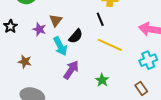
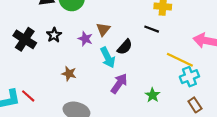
black line: (100, 19) -> (152, 29), turned -48
yellow line: (110, 45) -> (180, 60), moved
cyan cross: (148, 60) -> (189, 77), moved

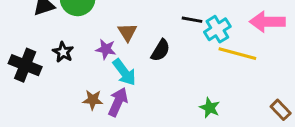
cyan arrow: (108, 58) -> (124, 72), moved
cyan cross: (189, 77) -> (217, 29), moved
purple arrow: (119, 83) -> (118, 102), moved
brown rectangle: (195, 105) -> (281, 110), moved

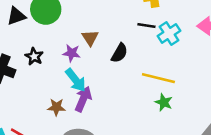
yellow line: (237, 54) -> (158, 78), moved
cyan arrow: (124, 72) -> (76, 80), moved
brown star: (93, 100) -> (56, 107), moved

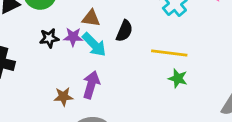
brown triangle: (90, 38) -> (91, 18), turned -42
black star: (34, 56) -> (49, 38), moved, turned -30
cyan arrow: (76, 80) -> (94, 45), moved

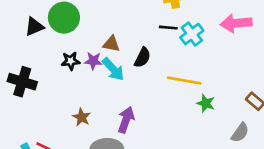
green star: (178, 78) -> (206, 103), moved
purple arrow: (91, 85) -> (126, 120), moved
brown star: (63, 97) -> (82, 117), turned 30

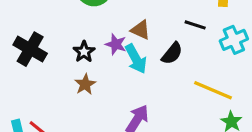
black line: (168, 28) -> (195, 25), moved
black star: (71, 61) -> (84, 52), moved, turned 30
brown star: (82, 117) -> (85, 84), moved

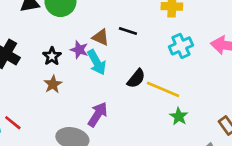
black line: (195, 25) -> (128, 31), moved
black semicircle: (172, 53) -> (136, 79), moved

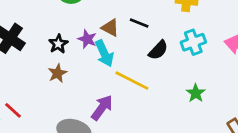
black semicircle: (136, 79) -> (158, 50), moved
yellow line: (163, 89) -> (132, 81), moved
green star: (179, 116) -> (196, 93), moved

